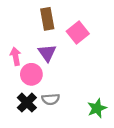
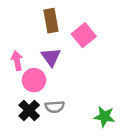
green star: (97, 108) -> (104, 117), turned 30

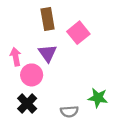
gray semicircle: (55, 107) -> (69, 112), moved
green star: (104, 117) -> (98, 98), moved

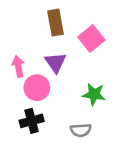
green star: (98, 98) -> (94, 94), moved
black cross: (27, 104) -> (32, 121), turned 30

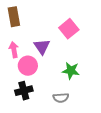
brown rectangle: (55, 23) -> (14, 17), moved

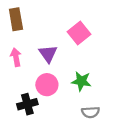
pink circle: (28, 66) -> (47, 85), moved
gray semicircle: (61, 98) -> (91, 112), moved

